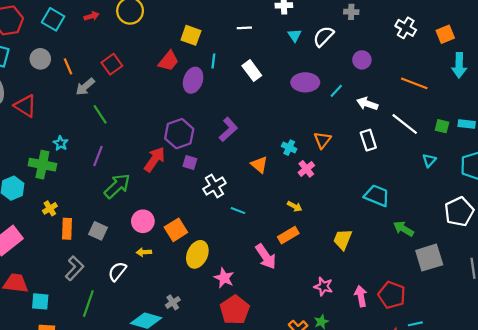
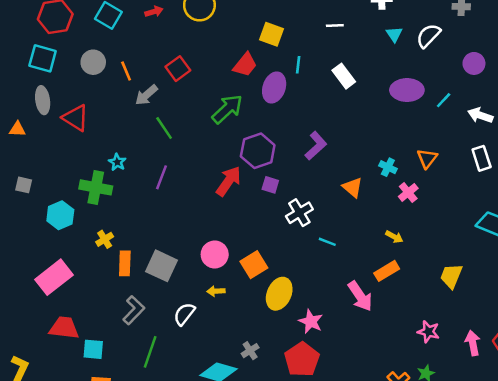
green arrow: (117, 186) -> (227, 109), moved
gray square: (98, 231) -> (162, 266), size x1.4
red pentagon: (235, 310) -> (302, 359), moved

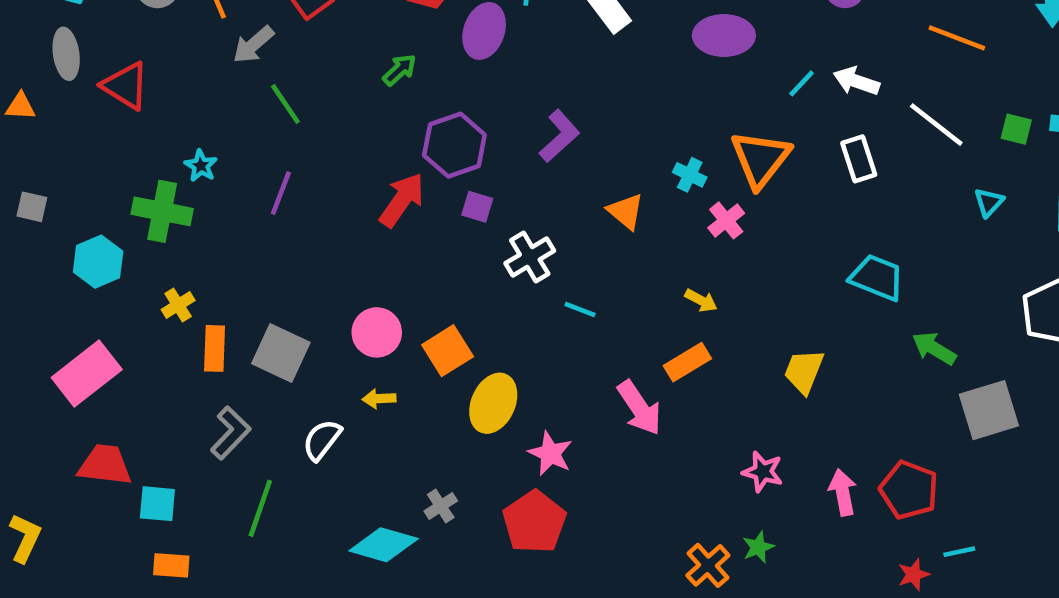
cyan line: (444, 100) -> (802, 83), moved
green arrow: (227, 109) -> (400, 70), size x0.6
orange triangle: (427, 158) -> (760, 159), size x1.6

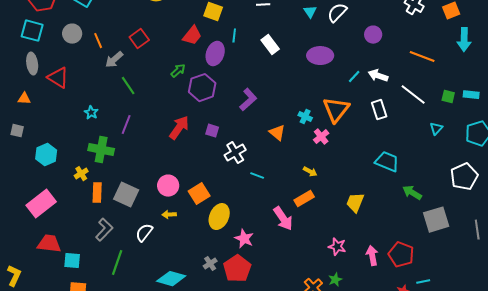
orange triangle: (20, 106) -> (24, 99), moved
purple hexagon: (454, 145) -> (202, 88), moved
green cross: (162, 211) -> (101, 150), moved
gray cross: (441, 506) -> (210, 264), moved

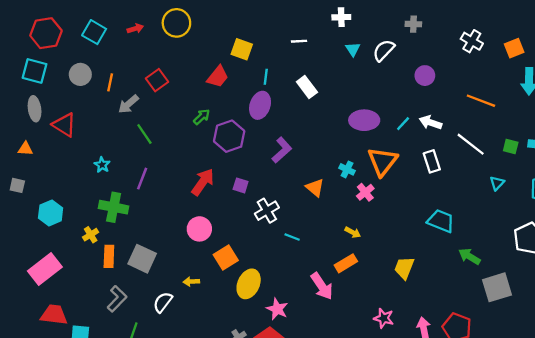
orange line: (98, 41) -> (110, 82), turned 35
purple ellipse: (215, 54) -> (260, 105), moved
purple ellipse: (320, 56) -> (364, 120), moved
pink circle: (168, 186) -> (199, 229), moved

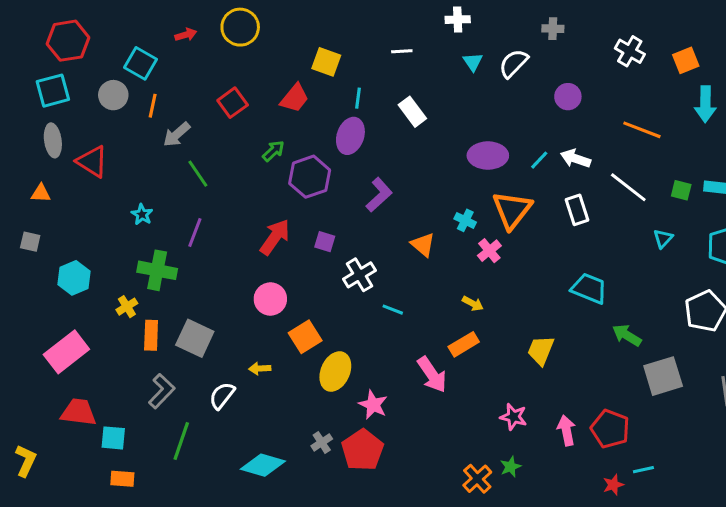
cyan square: (94, 32) -> (140, 63), moved
cyan square: (35, 71) -> (53, 91), turned -30
red square: (157, 80) -> (233, 103), moved

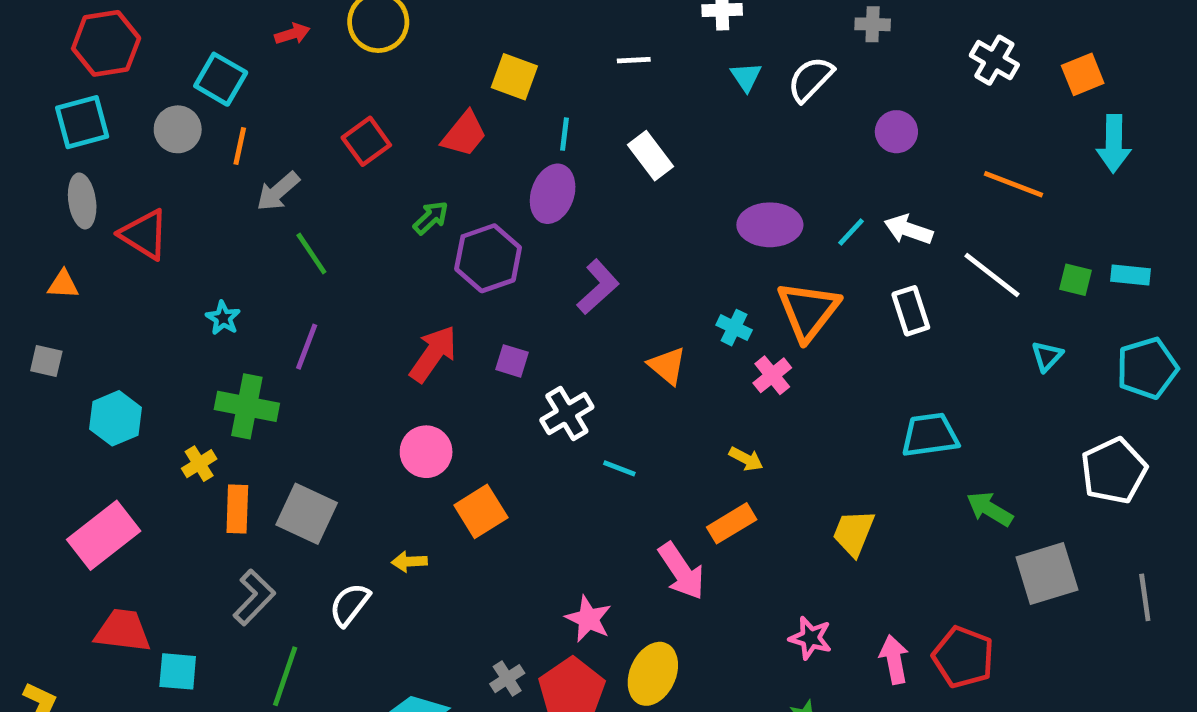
cyan trapezoid: (589, 288) -> (930, 435), turned -30
yellow ellipse: (335, 371) -> (653, 674), moved

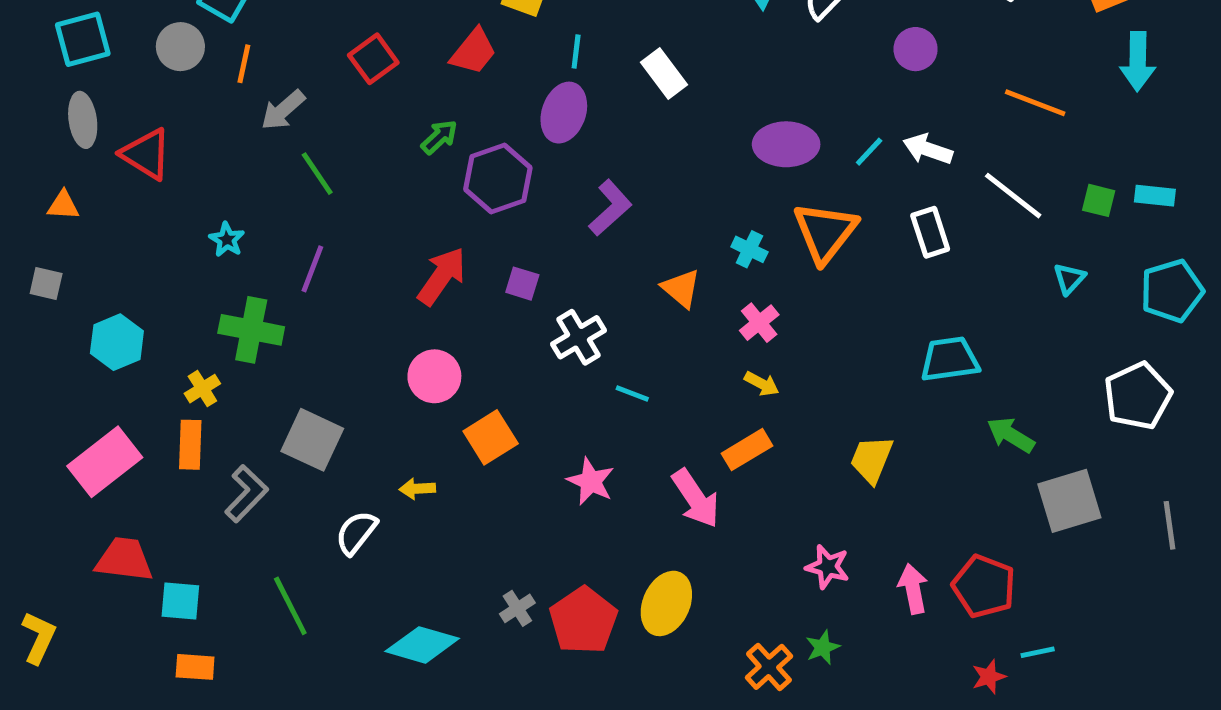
pink cross: (772, 375) -> (759, 323), moved
orange rectangle: (237, 509) -> (190, 445), moved
gray L-shape: (254, 597) -> (246, 494), moved
pink star: (588, 619) -> (591, 481), moved
green line: (285, 676) -> (290, 606), turned -46

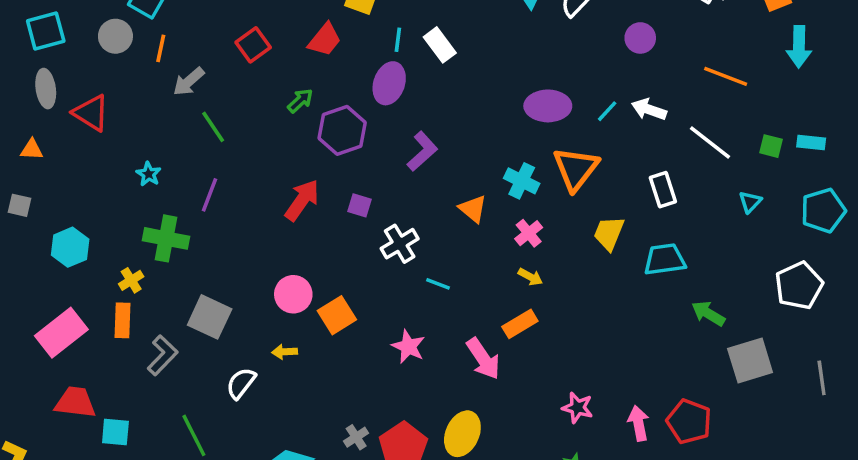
white rectangle: (664, 73) -> (440, 45), moved
white rectangle: (930, 232) -> (663, 190), moved
cyan cross: (749, 249) -> (522, 181), size x1.4
pink circle: (434, 376) -> (293, 294), moved
yellow trapezoid: (872, 459) -> (609, 233), moved

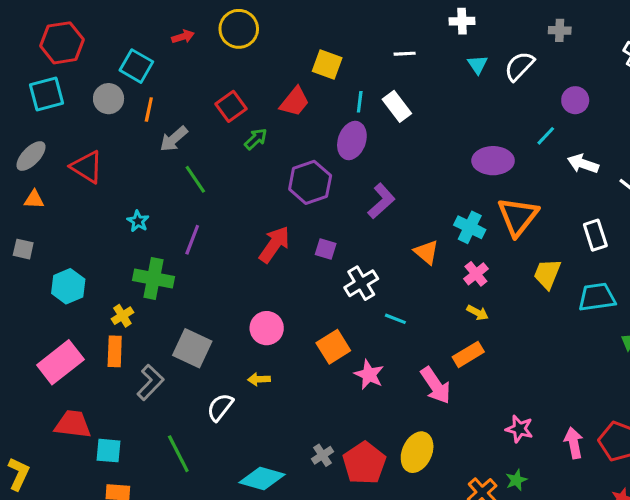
gray ellipse: (46, 89) -> (31, 156), moved, turned 52
green arrow: (300, 101) -> (256, 139), moved
cyan line: (607, 111) -> (546, 136), moved
orange square: (337, 315) -> (333, 347), moved

